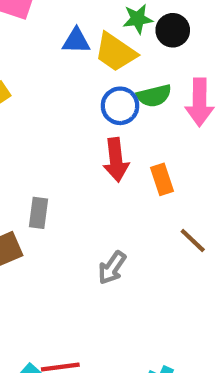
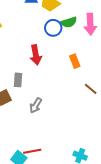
red arrow: (116, 160) -> (36, 55), moved
gray arrow: (112, 268) -> (36, 105), moved

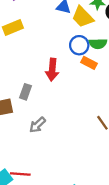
orange rectangle: (75, 61) -> (89, 63), moved, turned -56

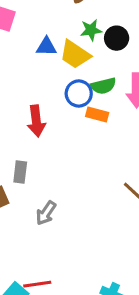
red arrow: (52, 70) -> (36, 121), moved

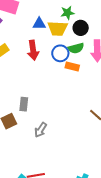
black circle: (117, 38) -> (81, 28), moved
yellow trapezoid: (75, 54) -> (58, 28), turned -30
red arrow: (36, 121) -> (33, 50), moved

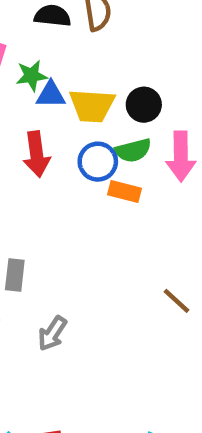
green star: (68, 13) -> (32, 76), moved

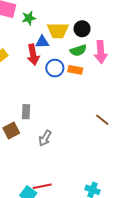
blue triangle: (51, 95) -> (42, 42), moved
blue circle: (98, 162) -> (55, 68), moved

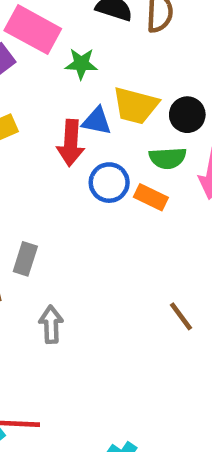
gray arrow: (45, 138) -> (51, 324), turned 133

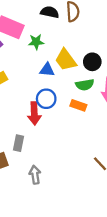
yellow trapezoid: (136, 105) -> (66, 60), turned 45
red arrow: (71, 143) -> (34, 113), moved
blue circle: (109, 183) -> (46, 99), moved

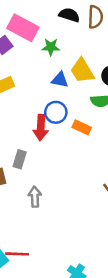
orange rectangle: (78, 105) -> (82, 127), moved

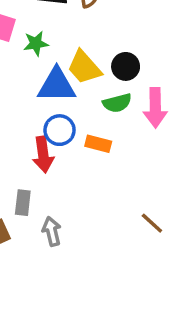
blue triangle: (60, 80) -> (57, 85), size x1.6
gray arrow: (35, 197) -> (52, 231), moved

